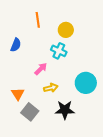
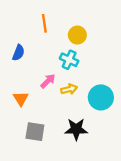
yellow arrow: (51, 88) -> (69, 89), moved
orange triangle: (18, 94) -> (21, 99), moved
gray square: (30, 112) -> (35, 132), turned -30

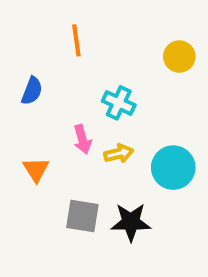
yellow circle: (77, 35) -> (179, 57), moved
pink arrow: (48, 81) -> (82, 139), turned 119
gray square: (35, 132) -> (82, 216), moved

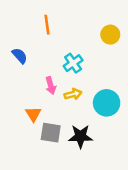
blue semicircle: (32, 91) -> (20, 56), turned -63
cyan cross: (119, 103) -> (73, 63), turned 30
orange triangle: (36, 170) -> (33, 114), moved

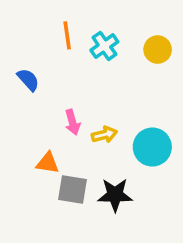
cyan cross: (73, 63) -> (104, 46), moved
orange triangle: (33, 114) -> (48, 163), turned -49

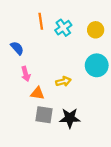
pink arrow: (73, 122) -> (26, 74), moved
cyan circle: (152, 147) -> (97, 65), moved
orange triangle: (48, 163) -> (38, 93), moved

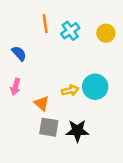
cyan circle: (97, 65) -> (95, 87), moved
pink arrow: (26, 74) -> (15, 87), moved, turned 32
orange triangle: (38, 93) -> (42, 103), turned 32

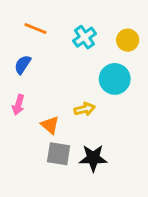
orange line: (45, 24) -> (36, 29), moved, turned -60
blue semicircle: (19, 53) -> (23, 65), turned -105
cyan circle: (95, 87) -> (115, 79), moved

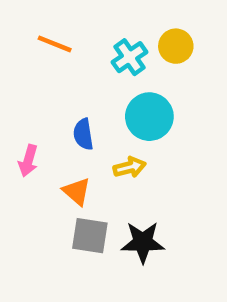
yellow circle: (128, 40) -> (176, 46), moved
blue semicircle: (23, 65) -> (83, 134), moved, turned -42
cyan circle: (115, 79) -> (149, 117), moved

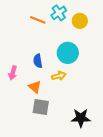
orange line: (55, 44) -> (38, 20), moved
cyan cross: (130, 57) -> (59, 13), moved
black star: (143, 242) -> (81, 118), moved

